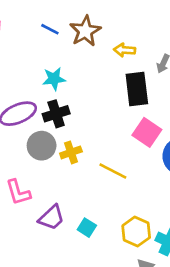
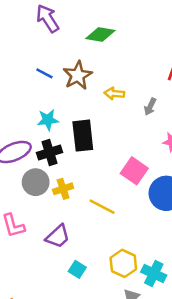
black rectangle: (137, 89) -> (83, 136), moved
purple trapezoid: (51, 218) -> (58, 236), moved
cyan square: (87, 228) -> (77, 269), moved

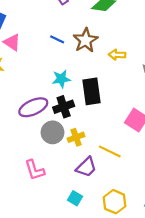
purple trapezoid: (58, 236) -> (86, 167), moved
yellow hexagon: (123, 263) -> (115, 202), moved
cyan square: (77, 269) -> (75, 198), moved

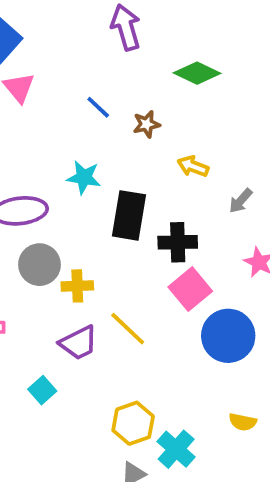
brown star: (85, 40) -> (146, 124), size x0.6
black cross: (64, 107) -> (178, 242), moved
yellow hexagon: (115, 202) -> (133, 423), moved

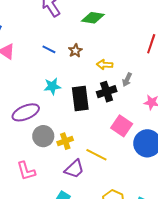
gray arrow: (241, 201) -> (127, 80), moved
black cross: (178, 242) -> (107, 92), moved

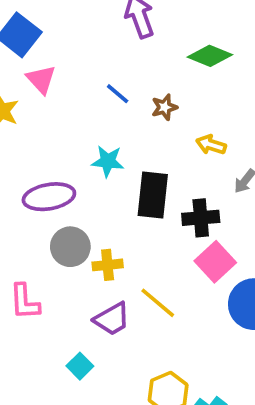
black cross: (107, 92) -> (201, 218), moved

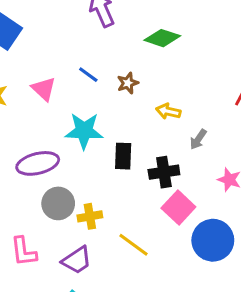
pink triangle: (41, 79) -> (44, 89), moved
cyan star: (108, 161) -> (84, 131), size x1.4
black rectangle: (153, 195) -> (123, 156), size x0.7
purple trapezoid: (112, 319) -> (77, 260), moved

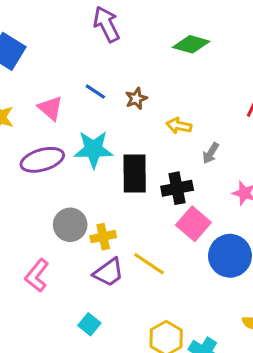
green diamond: (162, 38) -> (191, 44), moved
black rectangle: (123, 156) -> (135, 173), size x1.4
purple ellipse: (38, 163) -> (42, 160), moved
pink L-shape: (24, 252) -> (37, 275), turned 48
purple trapezoid: (77, 260) -> (109, 272), moved

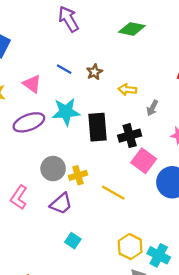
purple trapezoid: (109, 272) -> (61, 204), moved
pink L-shape: (37, 275) -> (19, 197), moved

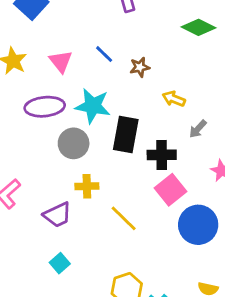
gray circle: (53, 169) -> (74, 143), moved

